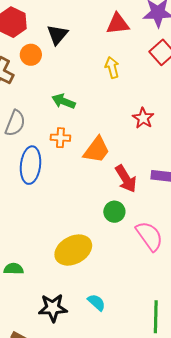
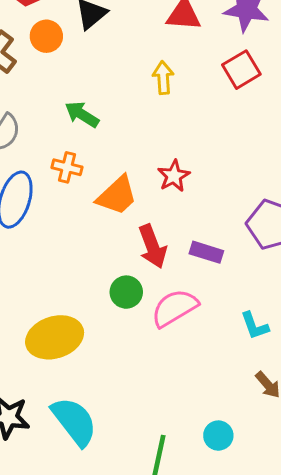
red star: (143, 118) -> (174, 176), moved
pink semicircle: (149, 236) -> (175, 308), moved, turned -96
cyan semicircle: (96, 302) -> (74, 421), size x1.8

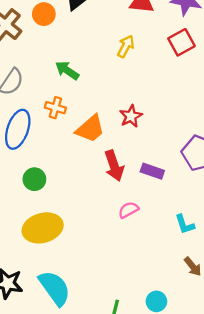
yellow arrow: (163, 78) -> (126, 46), turned 30
green circle: (126, 292) -> (34, 179), moved
pink semicircle: (175, 308) -> (128, 210), size x0.6

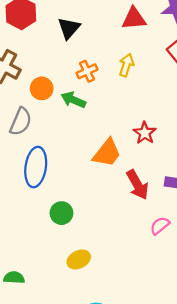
orange circle: (44, 14) -> (42, 88), moved
orange cross: (55, 108) -> (87, 71), moved, turned -30
yellow ellipse: (43, 228) -> (79, 259), size x0.6

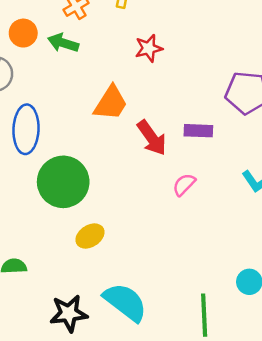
red star: (145, 133) -> (149, 48), moved, turned 30
green circle: (61, 213) -> (63, 182), size x1.8

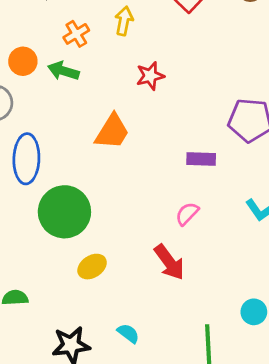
red arrow: (152, 138) -> (169, 262), moved
cyan semicircle: (125, 302) -> (128, 333), size x0.5

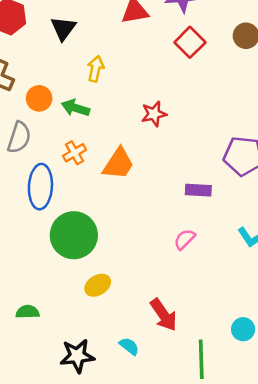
yellow arrow: (124, 21) -> (96, 69), moved
orange cross: (76, 34) -> (74, 153), moved
red arrow: (169, 262) -> (164, 315), moved

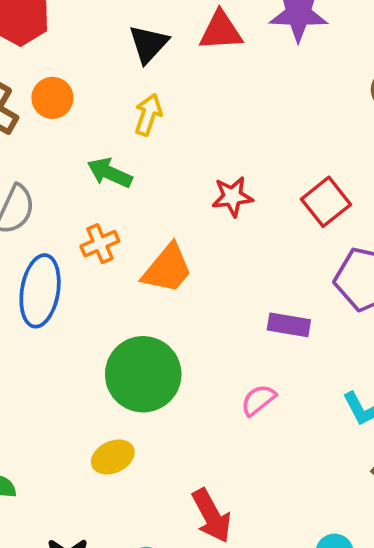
black triangle: (63, 28) -> (148, 44), moved
red square: (190, 42) -> (326, 202), moved
orange circle: (39, 98) -> (52, 98), moved
green circle: (74, 235) -> (143, 374), moved

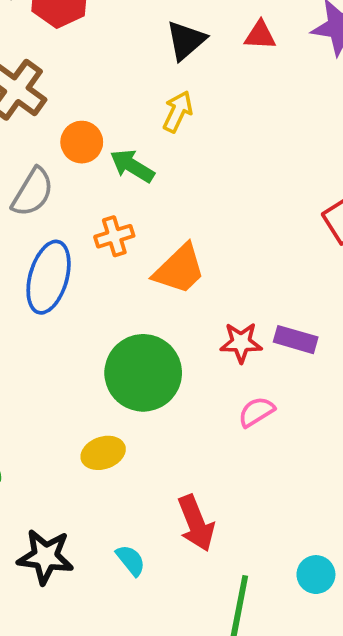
red triangle: (221, 31) -> (260, 35), size x0.7
orange circle: (52, 98) -> (82, 142), moved
red star: (232, 197) -> (241, 343), moved

